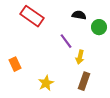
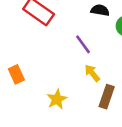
yellow arrow: (80, 57) -> (92, 73), moved, turned 128

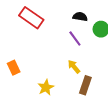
purple line: (83, 44) -> (75, 39), moved

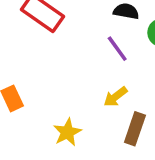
yellow arrow: (74, 67) -> (115, 97), turned -88

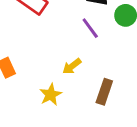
yellow arrow: (115, 97) -> (72, 66), moved

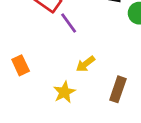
purple line: (90, 28) -> (69, 23), moved

